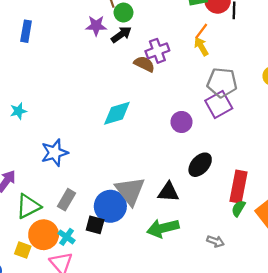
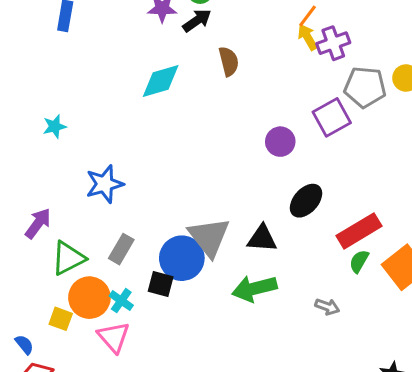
purple cross: (157, 51) -> (333, 43), moved
brown semicircle: (144, 64) -> (229, 61), turned 50
gray pentagon: (222, 83) -> (365, 87), moved
cyan diamond: (117, 113) -> (161, 81), moved
red rectangle: (238, 187) -> (359, 231), turned 48

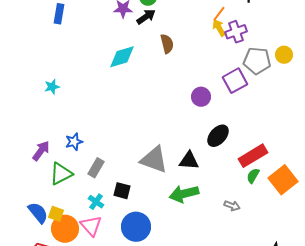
blue star: (105, 184) -> (74, 142), moved, size x0.7
gray triangle: (209, 237) -> (154, 160), turned -32
blue circle: (182, 258) -> (136, 227), moved
orange circle: (89, 298) -> (65, 229), moved
blue semicircle: (24, 345) -> (38, 213), moved, size x1.6

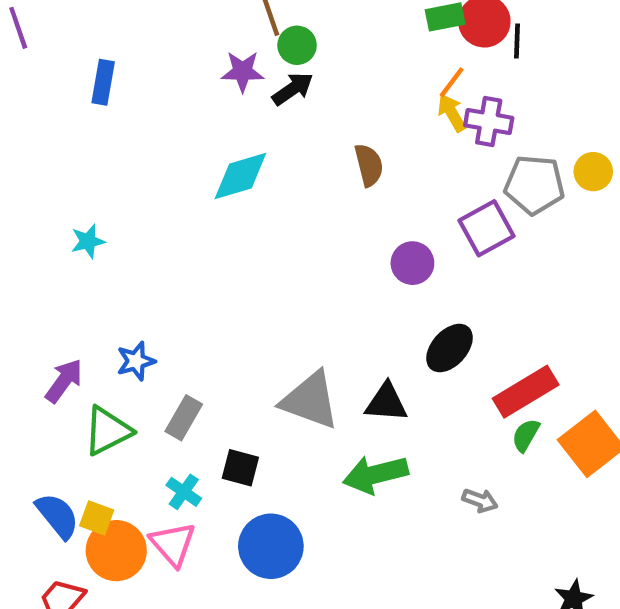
purple cross: (236, 32) -> (489, 122), turned 30
brown semicircle: (167, 44) -> (369, 165), moved

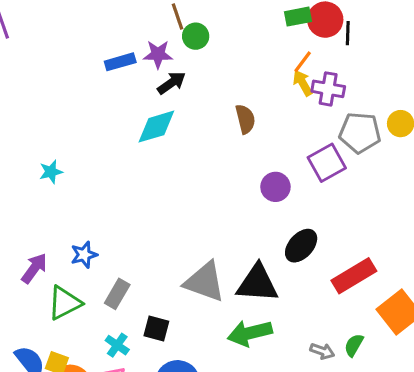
blue rectangle: (103, 82) -> (120, 62), moved, turned 64
black arrow: (293, 89) -> (171, 83), moved
black triangle: (386, 402) -> (257, 283), size x1.4
green semicircle: (526, 435) -> (354, 345), moved

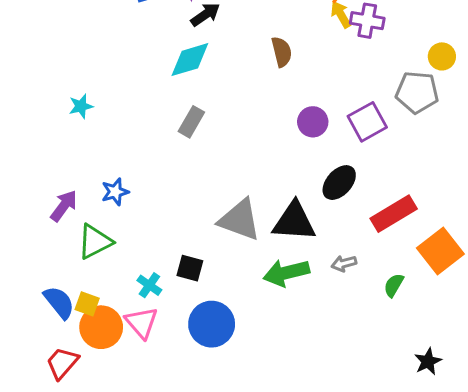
gray pentagon: (360, 133) -> (417, 92), moved
purple square: (327, 163) -> (367, 122), moved
gray rectangle: (117, 294) -> (191, 122), moved
gray arrow: (322, 351) -> (344, 263), moved, turned 145

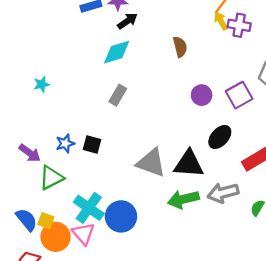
purple arrow: (64, 206) -> (30, 153), turned 90
gray arrow: (344, 263) -> (223, 193), size x1.8
black square: (190, 268) -> (92, 144), moved
cyan cross: (149, 285) -> (89, 208), size x1.8
blue circle: (212, 324) -> (121, 216), moved

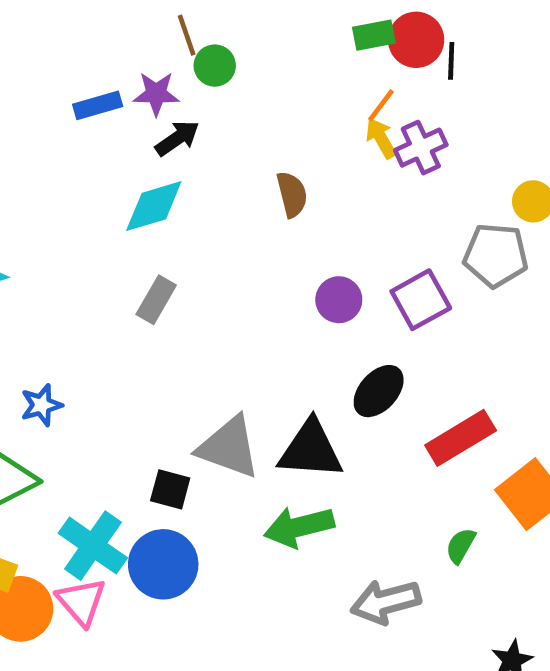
purple cross: (239, 25) -> (421, 148), turned -35
black square: (92, 144) -> (170, 489), moved
gray arrow: (223, 193) -> (386, 602), moved

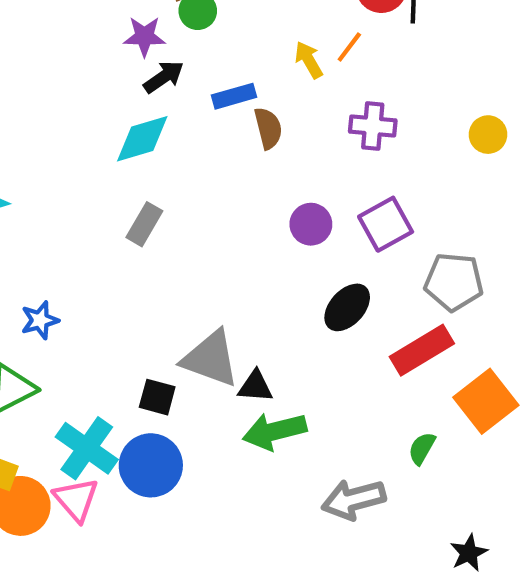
blue rectangle: (98, 105) -> (234, 96), moved
yellow arrow: (381, 138) -> (309, 60), moved
purple cross: (421, 148) -> (373, 126), moved, turned 30
gray pentagon: (496, 255) -> (454, 282), moved
black triangle: (311, 450) -> (255, 386), moved, size x0.6

